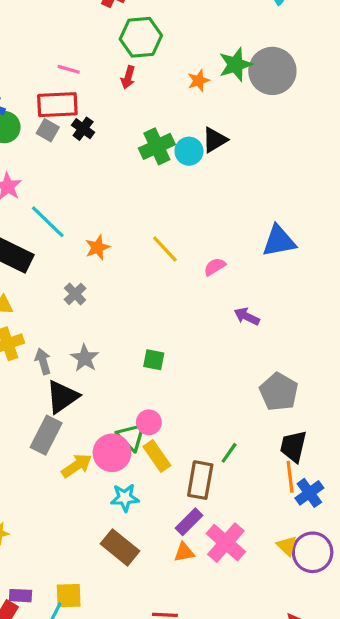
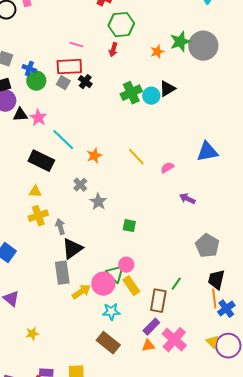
gray star: (85, 358) -> (98, 202), moved
gray rectangle: (46, 435) -> (62, 273), turned -35

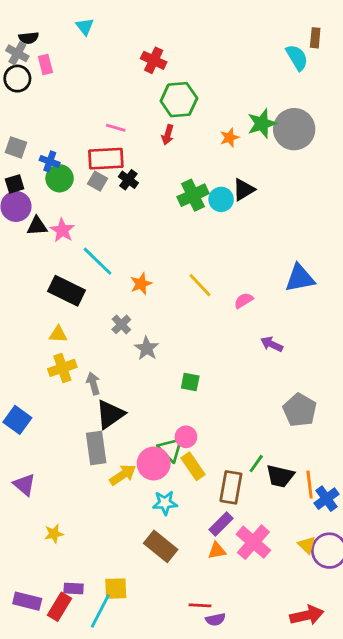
black trapezoid: (216, 280) -> (280, 476), moved, turned -90

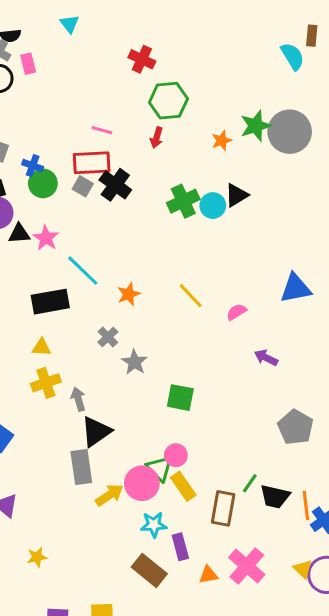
black cross: (128, 180) -> (115, 185), size x1.5
black rectangle: (67, 291) -> (50, 302), turned -36
green square: (190, 382) -> (180, 398), size x1.4
purple rectangle: (221, 524) -> (180, 547), moved, turned -60

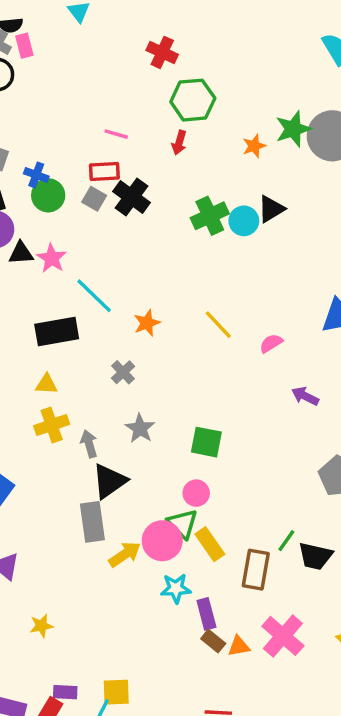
pink rectangle: (28, 64) -> (24, 46), moved
red rectangle: (92, 163) -> (104, 172), size x0.7
gray star: (134, 362) -> (140, 428), moved
pink circle: (176, 455) -> (196, 493), moved
brown rectangle: (149, 570) -> (213, 641), moved, size x0.6

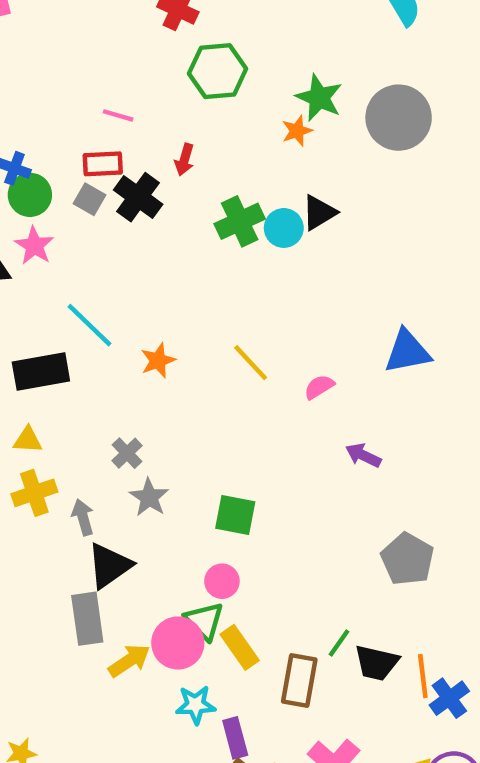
green star: (293, 129) -> (319, 98), moved, turned -30
red arrow: (179, 143) -> (184, 160), moved
pink star: (52, 258) -> (34, 246), moved
gray cross: (123, 372) -> (127, 453), moved

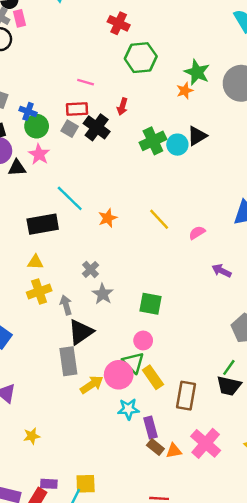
green line: (339, 643) -> (229, 367), moved

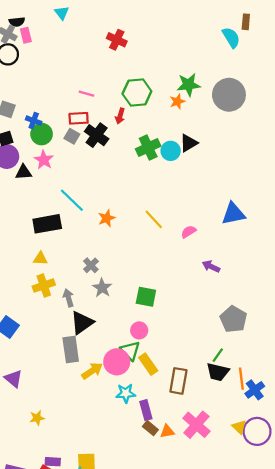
green hexagon: (141, 58) -> (137, 93), moved
green star: (197, 72) -> (189, 85), turned -30

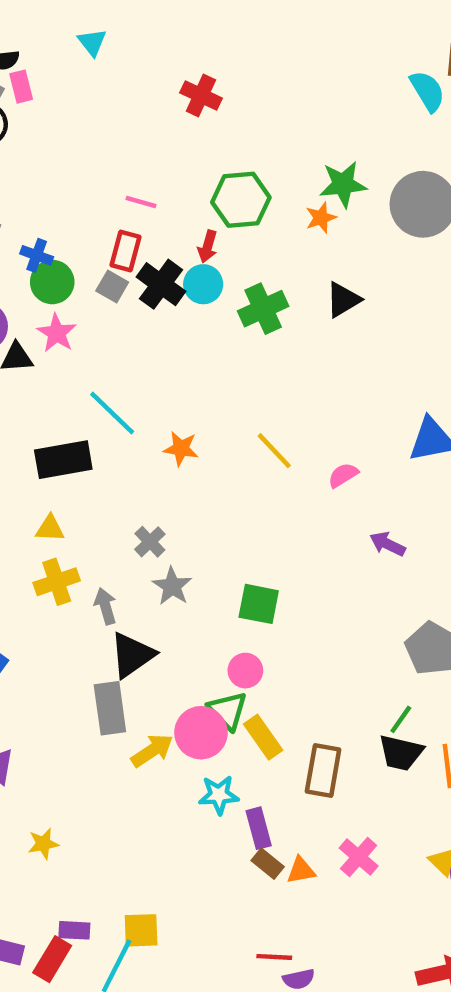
red rectangle: (79, 118) -> (125, 251), turned -72
cyan circle: (171, 151) -> (203, 284), moved
orange star: (107, 218) -> (181, 449), turned 30
pink cross: (196, 425) -> (359, 857), size x0.7

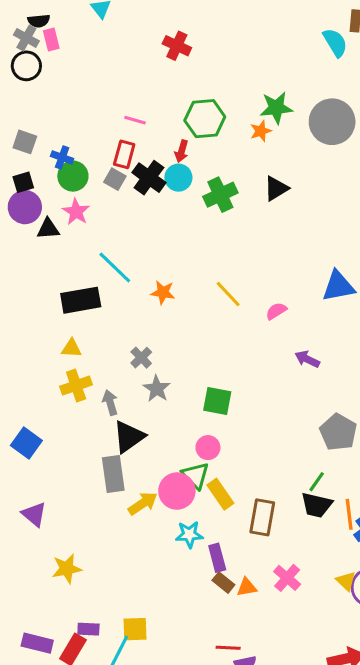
yellow star: (43, 844) -> (67, 569), size x1.4

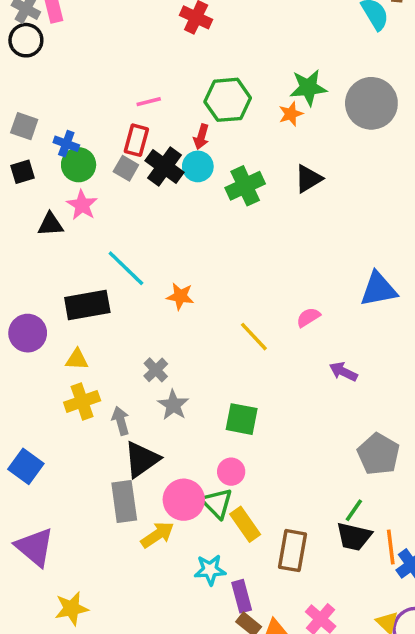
pink line: (135, 120) -> (149, 102), turned -30
purple circle: (25, 207) -> (28, 333), moved
yellow line: (228, 294) -> (254, 337), moved
pink circle: (177, 491) -> (184, 500), moved
purple triangle: (34, 514) -> (35, 547), size x1.4

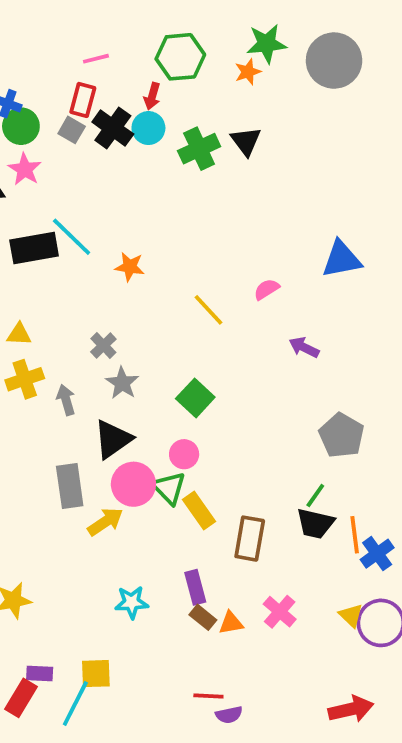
black triangle: (308, 179) -> (246, 141), moved, turned -36
black rectangle: (87, 305) -> (34, 248), moved
green square: (242, 419) -> (195, 398), turned 32
black triangle: (142, 459) -> (113, 439), moved
cyan star: (210, 570) -> (132, 602), moved

